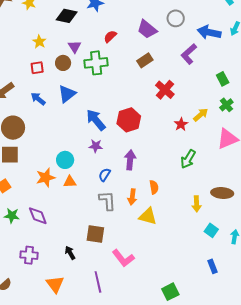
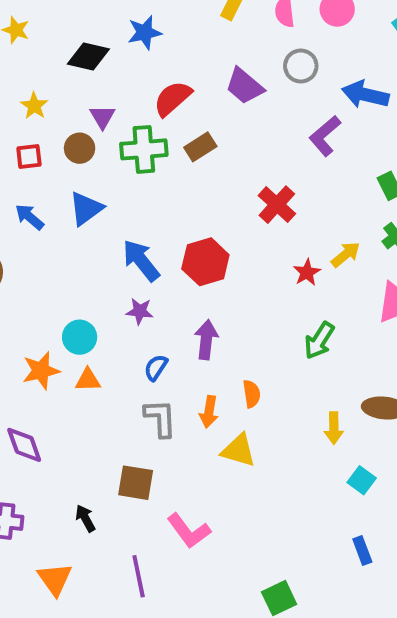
red semicircle: (110, 36) -> (173, 98), size x1.5
brown rectangle: (145, 60) -> (200, 147), moved

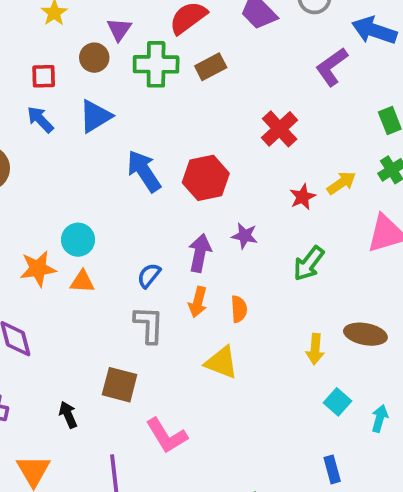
red square: (29, 156) -> (44, 76), moved
purple star: (140, 311) -> (245, 236), moved
orange arrow: (209, 412) -> (198, 302), moved

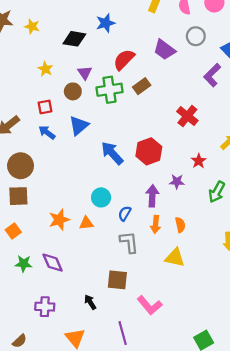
red star: (303, 197) -> (199, 161), moved
cyan circle: (78, 240) -> (101, 197), moved

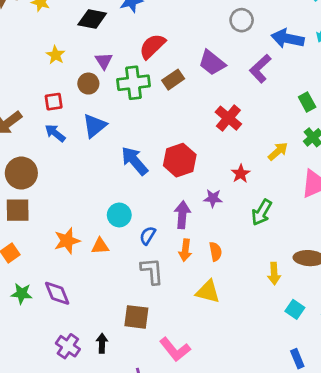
purple trapezoid: (164, 50) -> (212, 63), moved
black arrow: (90, 302) -> (102, 343), turned 32
purple cross: (45, 307) -> (68, 346), moved, turned 30

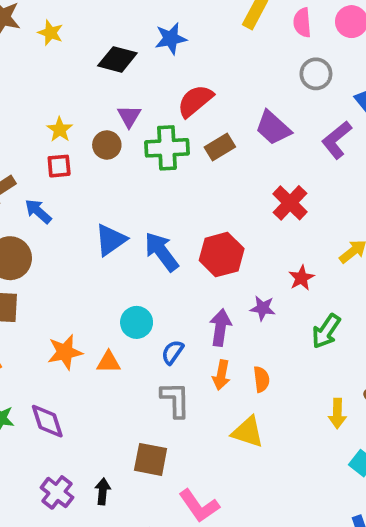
yellow star: (56, 55) -> (60, 130), moved
blue triangle: (94, 126) -> (111, 240), moved
blue arrow: (55, 133) -> (38, 211), moved

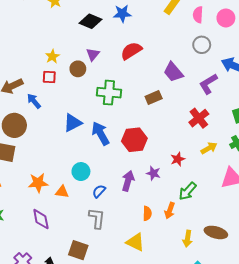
brown rectangle: (220, 147) -> (154, 97), moved
green cross: (167, 148) -> (109, 93), moved
red cross: (290, 203) -> (199, 118), moved
orange arrow: (221, 375) -> (170, 211), moved
purple diamond: (47, 421) -> (41, 219), moved

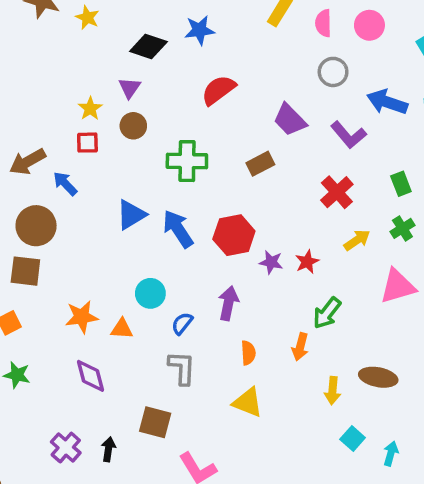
purple triangle: (93, 54) -> (130, 88), moved
purple L-shape: (208, 84) -> (348, 135), turned -95
purple star: (153, 173) -> (271, 262), moved
orange semicircle: (147, 213) -> (248, 353), moved

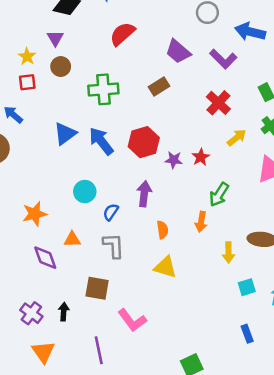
orange triangle: (122, 329) -> (72, 239), moved
cyan square: (353, 438) -> (247, 287), turned 36

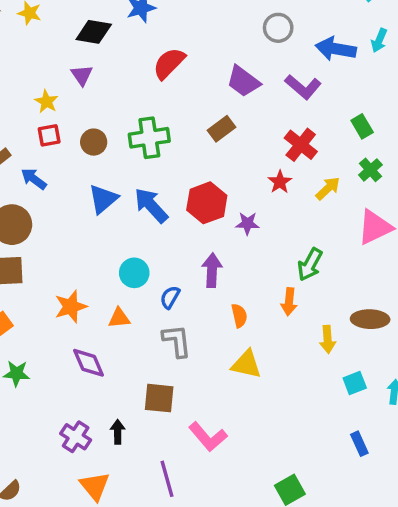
brown circle: (61, 67) -> (94, 142), moved
red star: (201, 157) -> (280, 182), moved
orange triangle: (72, 239) -> (119, 318), moved

